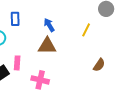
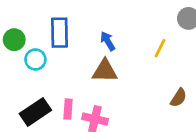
blue rectangle: (15, 19) -> (59, 33), size x1.5
pink rectangle: (17, 63) -> (68, 109), moved

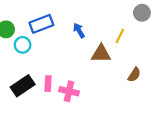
blue rectangle: (59, 33) -> (41, 24), turned 70
brown triangle: (105, 71) -> (101, 54), moved

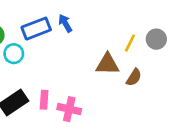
gray circle: (142, 13) -> (156, 39), moved
blue arrow: (79, 30) -> (65, 23), moved
brown semicircle: (134, 75) -> (134, 77), moved

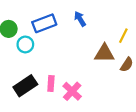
blue arrow: (65, 23) -> (80, 19), moved
pink cross: (69, 109) -> (72, 91), turned 30

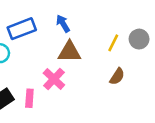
brown triangle: (104, 53) -> (69, 52), moved
pink cross: (72, 91) -> (54, 79), moved

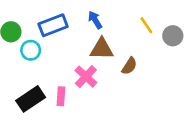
yellow line: (113, 43) -> (146, 25), moved, turned -60
brown semicircle: (117, 76) -> (129, 66), moved

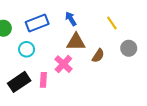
gray circle: (173, 36) -> (129, 48), moved
cyan circle: (31, 50) -> (27, 49), moved

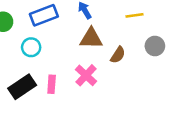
yellow line: (112, 23) -> (134, 15), turned -64
pink cross: (63, 64) -> (86, 75), moved

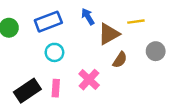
brown triangle: (91, 38) -> (109, 34), moved, turned -30
cyan circle: (31, 47) -> (54, 52), moved

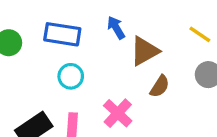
blue rectangle: (48, 22) -> (62, 34), turned 30
yellow line: (136, 22) -> (200, 34), moved, turned 42

